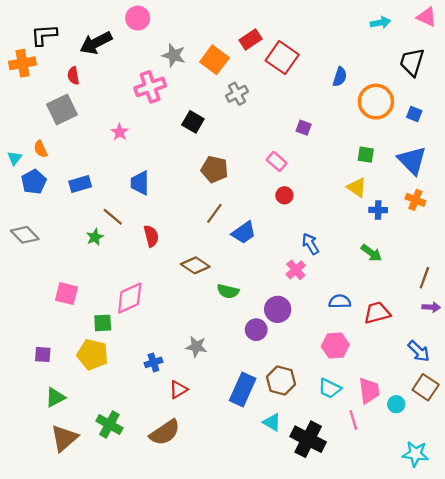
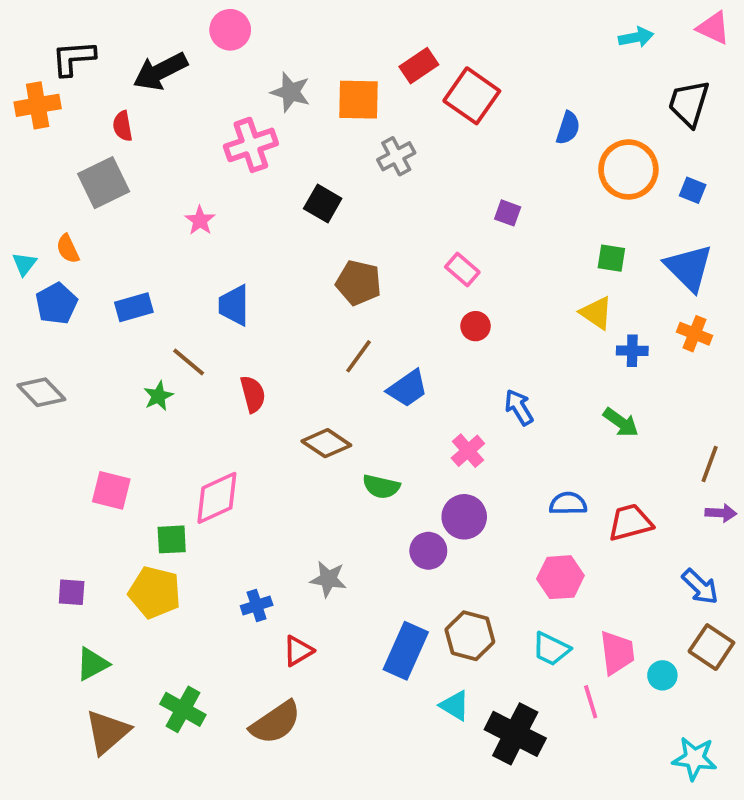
orange square: (214, 60) -> (359, 100), turned -36
pink cross: (296, 270) -> (468, 451), moved

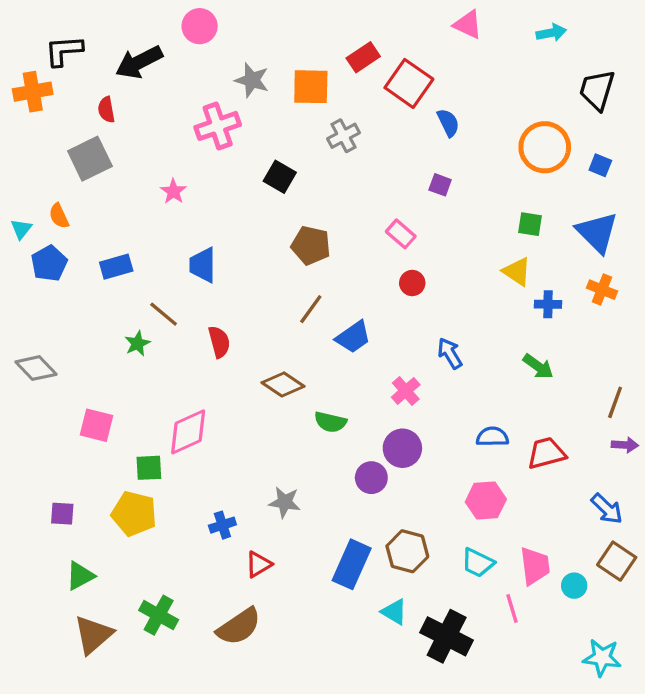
pink triangle: (713, 28) -> (468, 25), moved
blue semicircle: (568, 128) -> (448, 123), moved, turned -44
gray diamond: (41, 392) -> (36, 368), moved

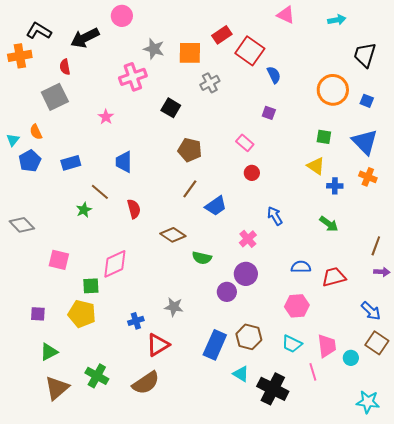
black L-shape: (64, 51) -> (39, 31), turned 35
red triangle: (258, 564) -> (158, 345), size x1.4

